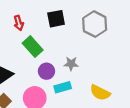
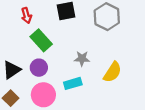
purple circle: (46, 71) -> (39, 68), moved
yellow semicircle: (100, 93) -> (112, 72), moved, turned -84

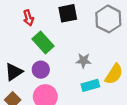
cyan rectangle: (73, 83) -> (90, 85), moved

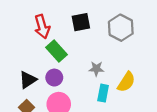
red arrow: (28, 18) -> (42, 27), size x1.5
cyan rectangle: (90, 85) -> (103, 93), turned -63

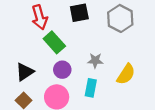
purple circle: (54, 78) -> (62, 70), moved
cyan rectangle: (103, 93) -> (91, 88), moved

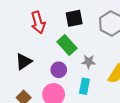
green rectangle: (54, 42) -> (67, 45), moved
black triangle: (25, 72) -> (24, 62), moved

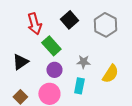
black square: (74, 18) -> (69, 20), turned -30
green rectangle: (67, 45) -> (51, 46), moved

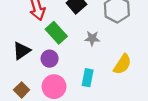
gray star: (83, 62) -> (92, 38), moved
purple circle: (54, 70) -> (50, 59), moved

